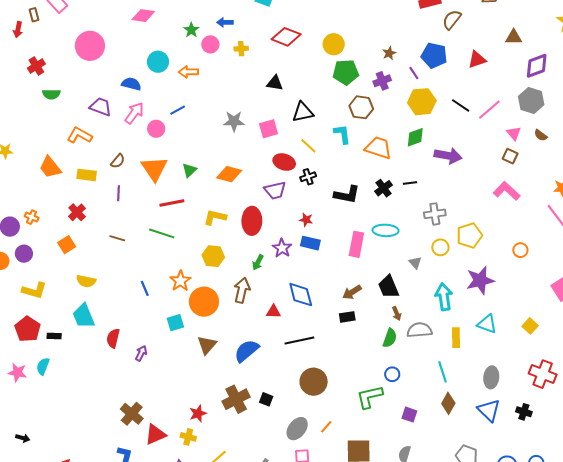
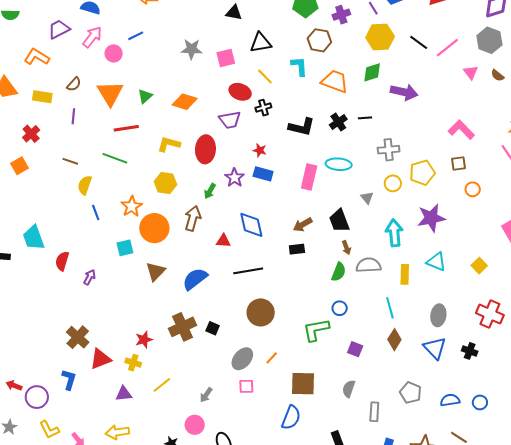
purple trapezoid: (101, 107) -> (59, 29), turned -50
brown square: (510, 156) -> (458, 164), moved, turned -35
yellow semicircle: (86, 281) -> (85, 185), moved, turned 96

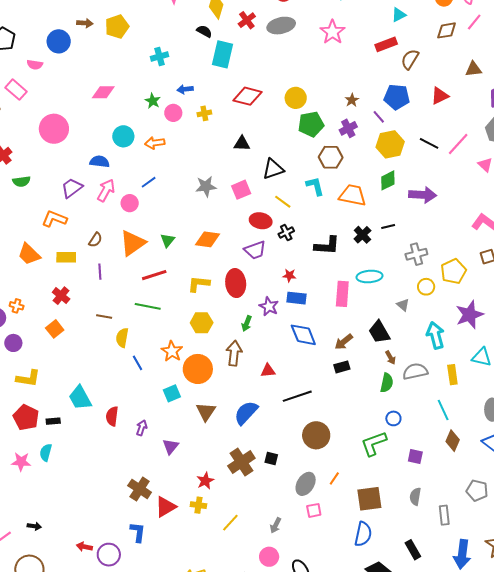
orange triangle: (110, 93) -> (133, 243), turned 36
blue diamond: (251, 225) -> (303, 335), moved
purple triangle: (124, 394) -> (171, 446), moved, turned -36

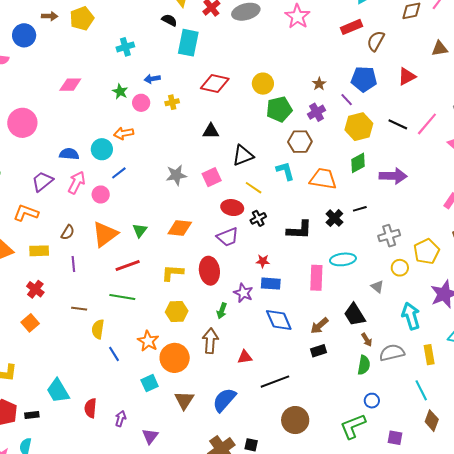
cyan circle: (123, 136) -> (102, 149), moved

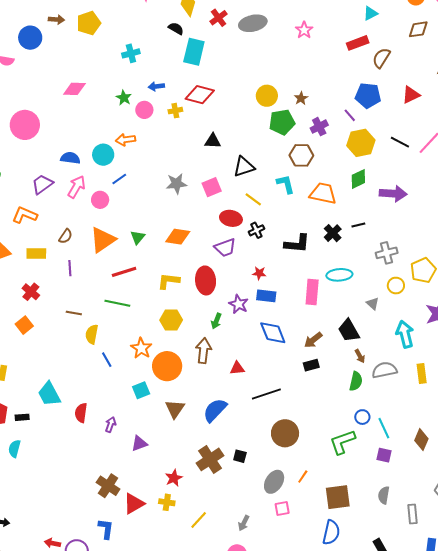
pink star: (297, 16) -> (304, 30), size x0.7
red diamond: (215, 84) -> (200, 95), moved
brown star: (319, 84) -> (301, 98), moved
cyan line: (421, 390) -> (384, 428), moved
purple triangle: (150, 436) -> (139, 443), turned 30

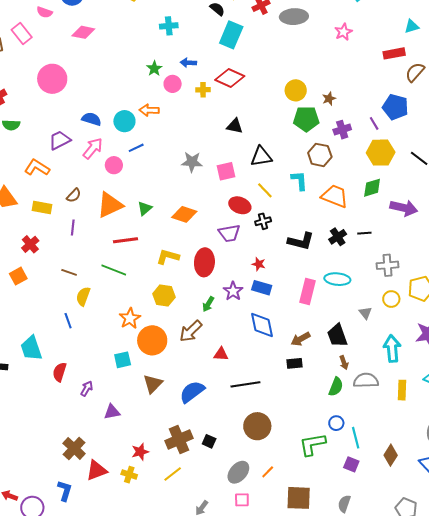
pink diamond: (74, 89) -> (83, 32), moved
brown arrow: (203, 351) -> (191, 331), turned -150
blue line: (107, 360) -> (68, 321), moved
yellow line: (199, 520) -> (173, 474), moved

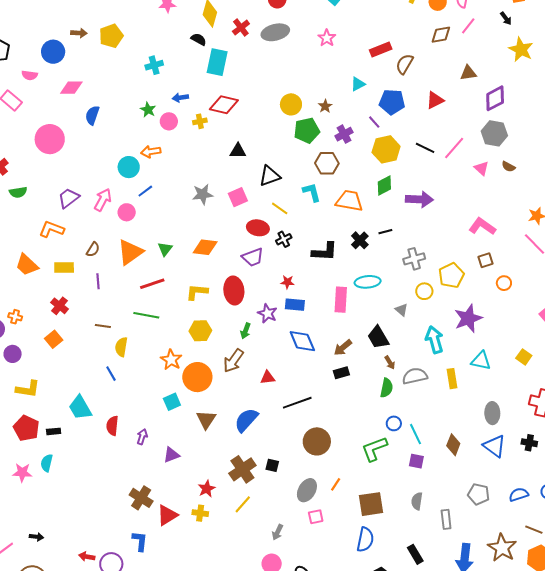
cyan triangle: (412, 26) -> (358, 84), moved
blue semicircle: (91, 119) -> (92, 115), moved, turned -78

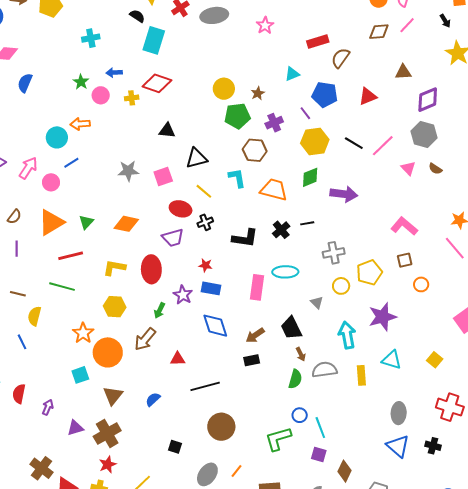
blue semicircle: (246, 420) -> (153, 399), size x0.6
brown diamond: (453, 445) -> (345, 471), moved
brown cross: (242, 469) -> (107, 433), moved

